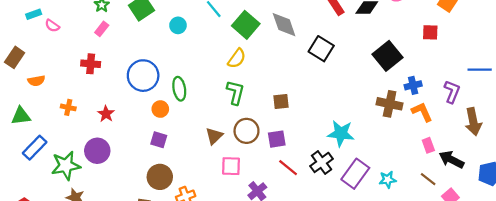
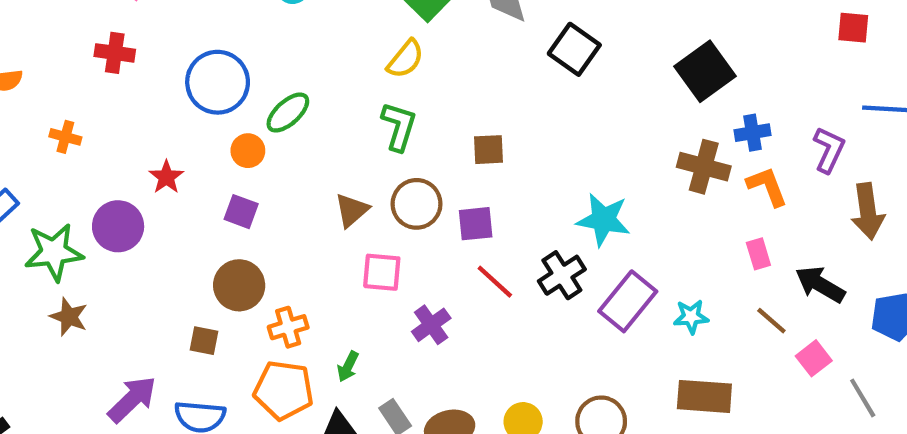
red square: (430, 32) -> (853, 28), moved
green ellipse: (179, 89) -> (288, 113), turned 55
red star: (106, 114) -> (166, 177), moved
pink rectangle: (428, 145) -> (758, 254), moved

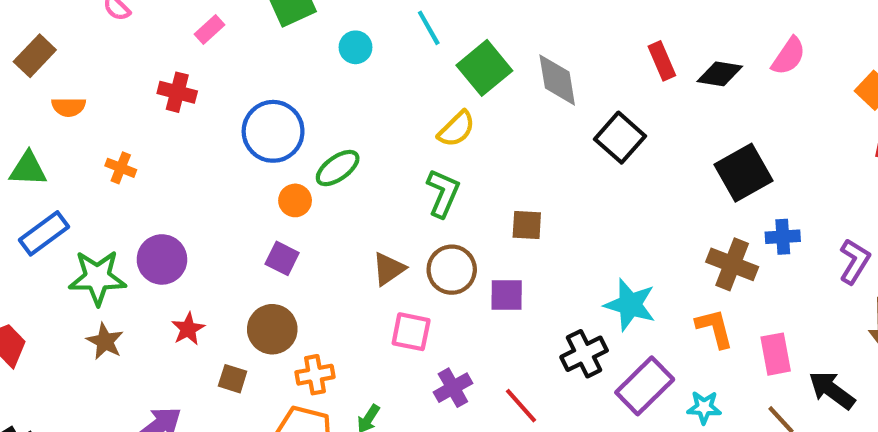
red star: (166, 177) -> (188, 329), moved
orange L-shape: (767, 186) -> (714, 328), moved
pink rectangle: (758, 254) -> (776, 354), size x1.4
red line: (495, 282) -> (521, 406), moved

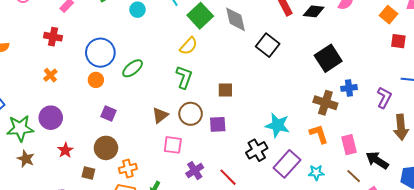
orange cross: (121, 168) -> (50, 75), moved, turned 32
orange circle: (295, 200) -> (96, 80), moved

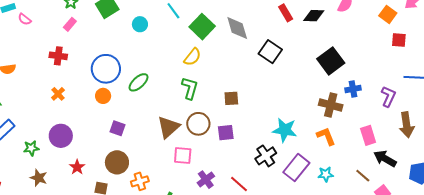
brown triangle: (160, 115) -> (168, 127), size x1.4
green star: (20, 128) -> (31, 148), size x0.6
pink rectangle: (349, 145) -> (368, 135), moved

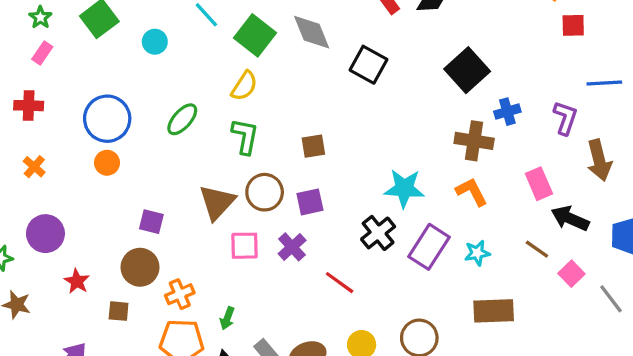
green ellipse: (138, 82) -> (182, 119), moved
purple square: (117, 128) -> (151, 222), moved
purple cross: (206, 180) -> (292, 247), moved

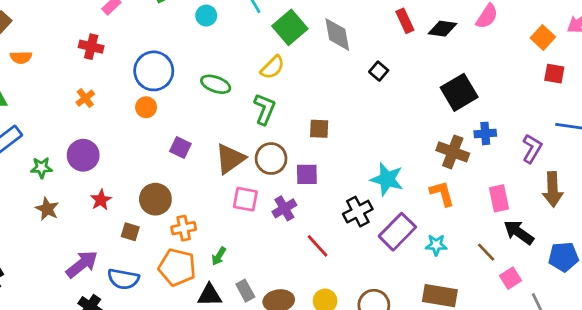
black square: (368, 65) -> (379, 71), size x0.6
green ellipse: (182, 119) -> (216, 84), turned 56
purple square: (151, 222) -> (180, 148), moved

